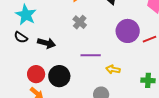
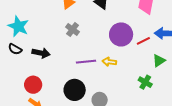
yellow arrow: (113, 69) -> (109, 62), moved
black circle: (59, 76) -> (75, 90), moved
green cross: (148, 80) -> (145, 82), turned 32

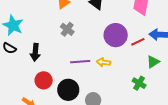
black arrow: (41, 53) -> (35, 52), turned 84
red circle: (33, 85) -> (44, 80), moved

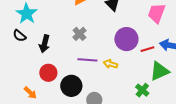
gray cross: (67, 29) -> (80, 34), moved
green triangle: (153, 62) -> (159, 71), size x1.5

